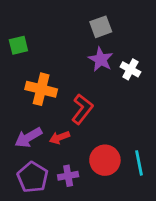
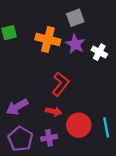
orange cross: (41, 89) -> (48, 39), moved
red arrow: (60, 137) -> (54, 111), moved, turned -147

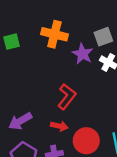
gray square: (75, 18) -> (103, 37), moved
orange cross: (48, 39) -> (54, 34), moved

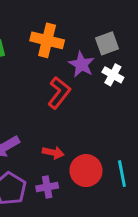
red L-shape: (67, 97) -> (59, 93), moved

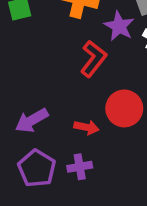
red circle: (86, 171) -> (124, 108), moved

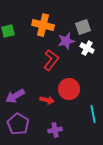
purple star: (119, 26) -> (66, 41), turned 30
purple cross: (80, 167) -> (55, 130), moved

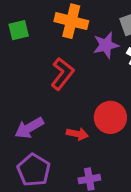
red L-shape: (51, 60) -> (62, 74), moved

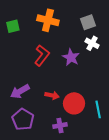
purple star: (106, 45) -> (71, 57), moved, turned -30
red circle: (110, 117) -> (74, 103), moved

